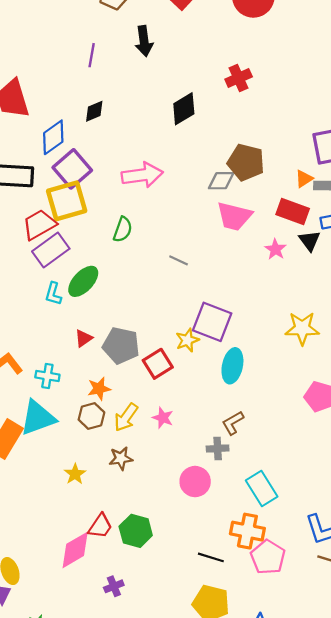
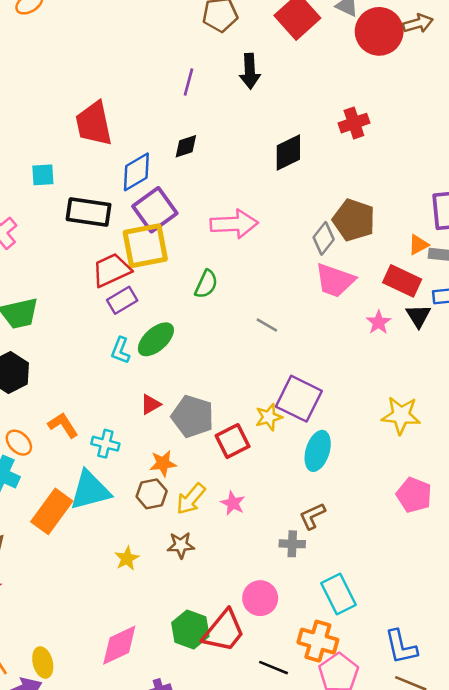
gray diamond: (221, 181) -> (324, 238), turned -56
purple rectangle: (51, 250) -> (122, 300), size x0.7
pink circle: (195, 482) -> (260, 598), moved
red trapezoid: (100, 526) -> (224, 631), moved, size x1.5

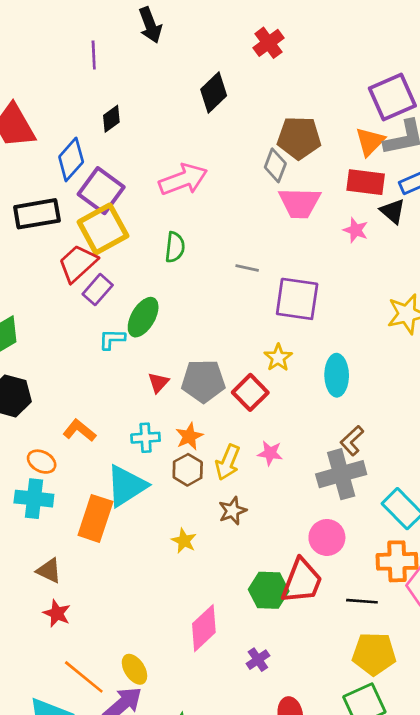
orange triangle: (418, 245) -> (370, 142), size x1.4
cyan L-shape: (120, 350) -> (112, 339), turned 88
purple square: (299, 399) -> (297, 299), moved
cyan cross: (105, 444) -> (146, 438), moved
gray cross: (292, 544) -> (341, 474), size x1.8

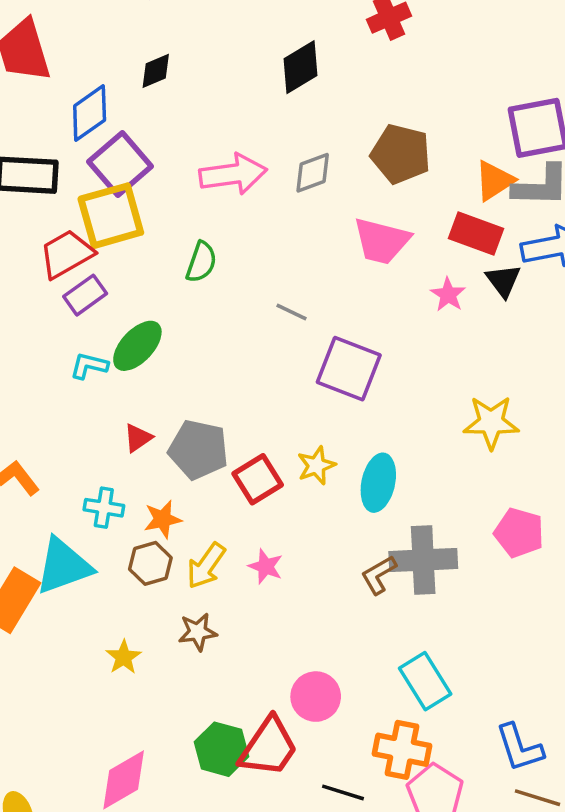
gray diamond: (275, 165) -> (313, 173), moved, turned 36
yellow star: (278, 358) -> (316, 465), moved
gray cross: (341, 474) -> (423, 560), moved

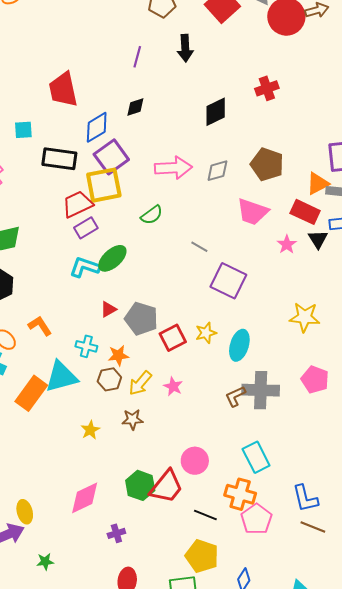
green semicircle: (201, 262) -> (152, 215), turned 30
cyan L-shape: (89, 366) -> (85, 267), size x1.4

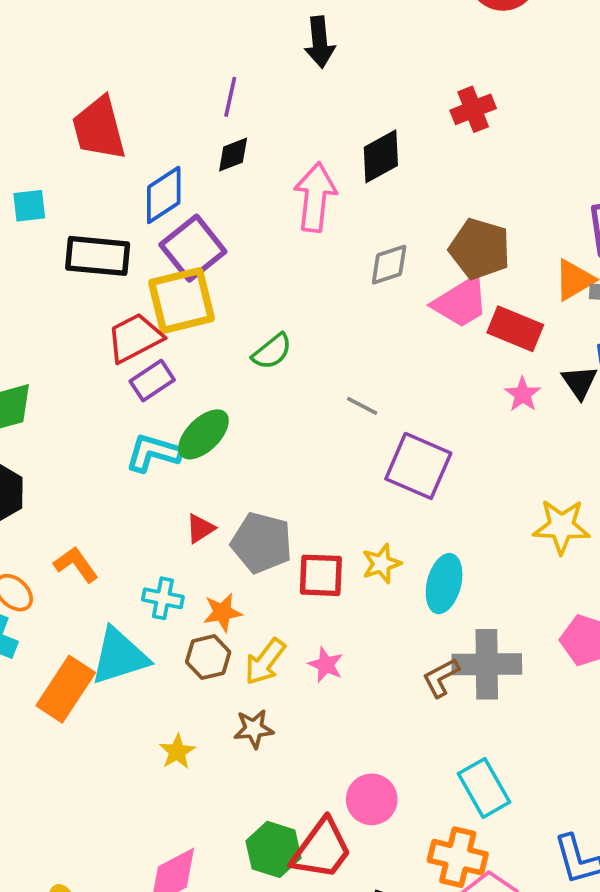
purple line: (137, 57) -> (230, 97), moved
pink arrow: (173, 168) -> (315, 197), moved, turned -78
pink trapezoid: (252, 212) -> (461, 302), moved, turned -48
red rectangle: (305, 212) -> (515, 329), moved
red square: (173, 338) -> (321, 575), turned 32

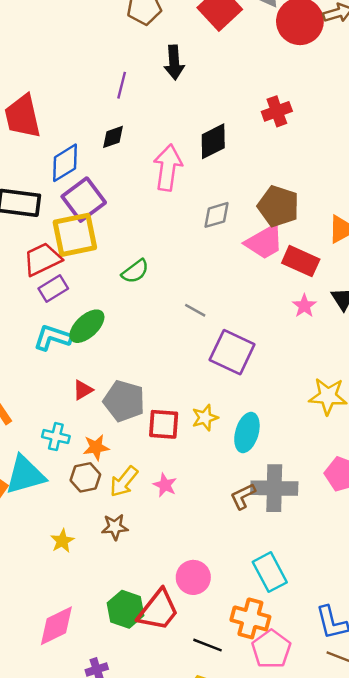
purple line: (230, 97) -> (122, 85), moved

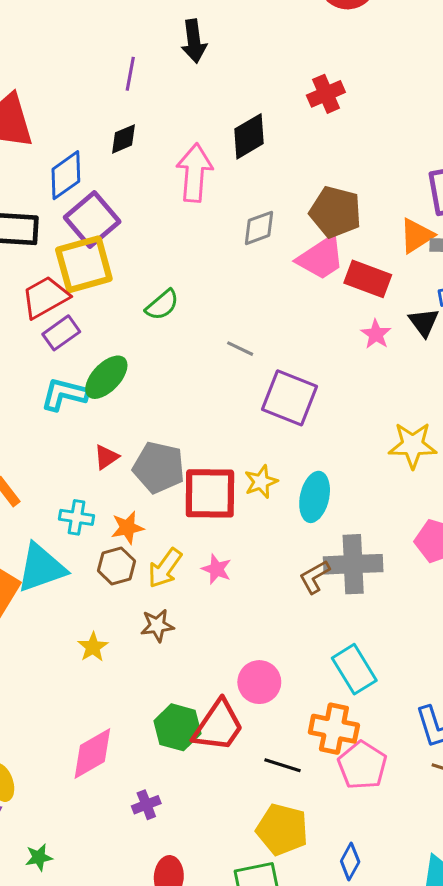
red square: (164, 424) -> (210, 493), size x1.4

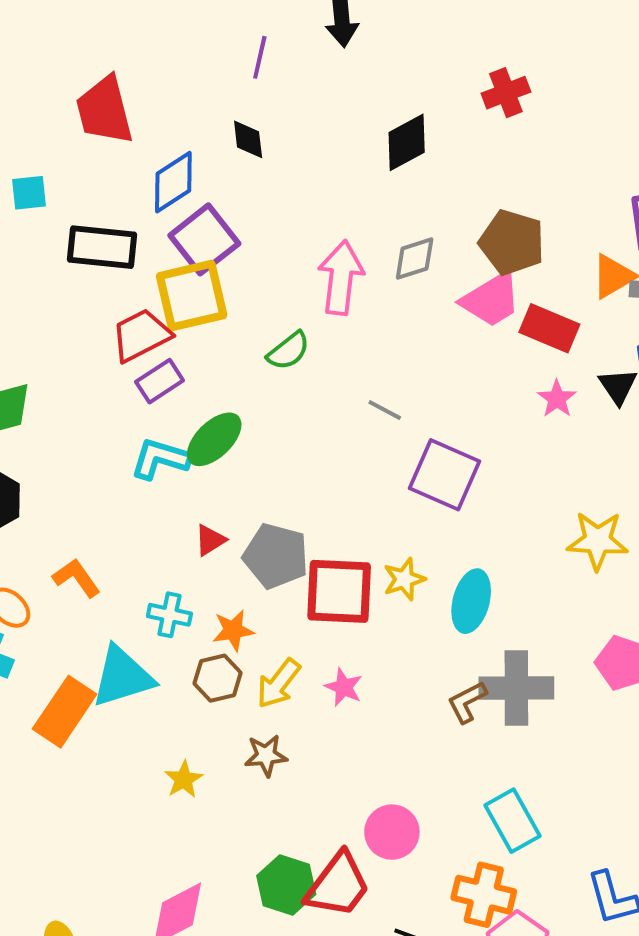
black diamond: (124, 139) -> (248, 139), turned -76
pink arrow: (194, 173) -> (341, 278), moved

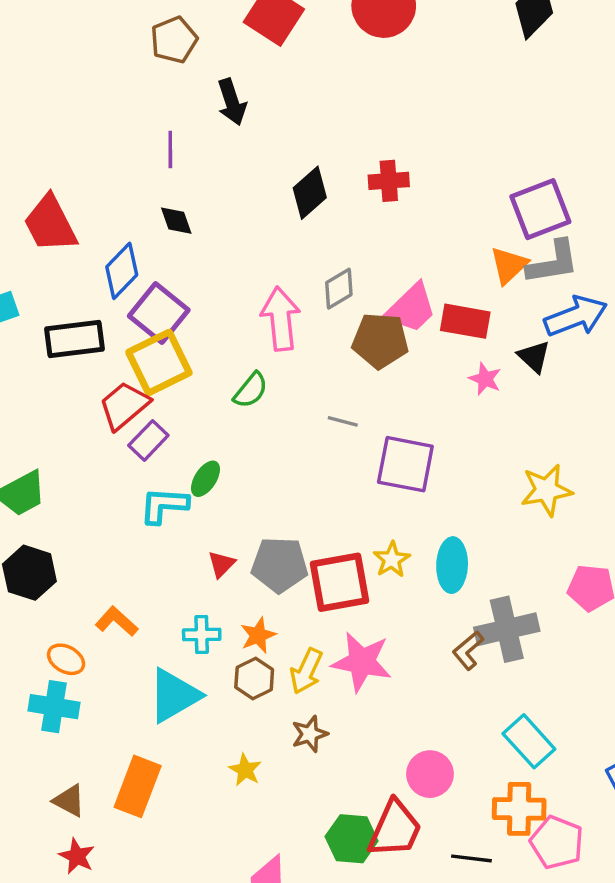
red cross: (506, 93) -> (389, 181), moved, turned 30
brown pentagon: (512, 242) -> (380, 341), moved
green ellipse: (214, 439) -> (206, 479), size x0.7
pink star: (344, 687) -> (362, 662), size x1.8
orange rectangle: (65, 712) -> (138, 786), moved

